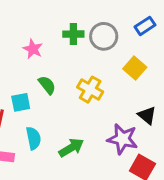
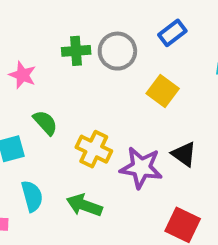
yellow cross: (90, 90) -> (94, 149), moved
purple star: (122, 139) -> (141, 168), moved
green arrow: (71, 148) -> (84, 205), turned -125

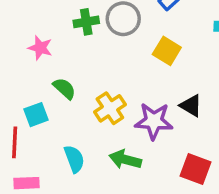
yellow cross: (94, 149) -> (110, 108), turned 36
cyan semicircle: (32, 196) -> (74, 159), moved
green arrow: (84, 205) -> (125, 159), moved

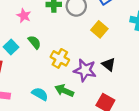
yellow cross: (110, 108) -> (60, 58), turned -36
cyan square: (36, 115) -> (11, 47), moved, turned -32
cyan semicircle: (74, 159) -> (40, 94), moved, turned -49

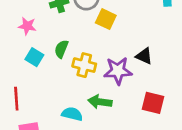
yellow square: (99, 29) -> (106, 19), moved
green semicircle: (34, 42) -> (61, 49), moved, turned -104
cyan square: (11, 47) -> (34, 57), moved

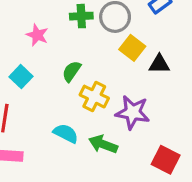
black triangle: (144, 56) -> (159, 64), moved, turned -36
cyan square: (34, 57) -> (21, 77), moved
cyan semicircle: (72, 114) -> (66, 133), moved

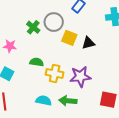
green cross: (81, 16) -> (33, 27), turned -32
green semicircle: (72, 71) -> (37, 62), turned 80

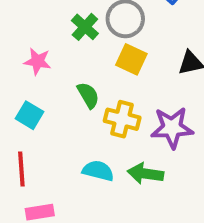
yellow square: (69, 38) -> (131, 59), moved
green semicircle: (37, 62) -> (88, 95), turned 48

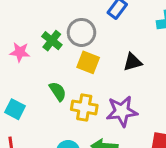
pink star: (38, 61) -> (20, 52), moved

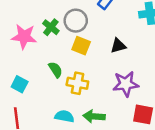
pink star: (20, 52) -> (24, 37), size x1.5
purple star: (122, 111) -> (126, 84), moved

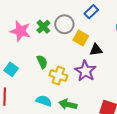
yellow square: (81, 46) -> (81, 38), moved
purple star: (126, 84) -> (85, 71), moved, turned 30

